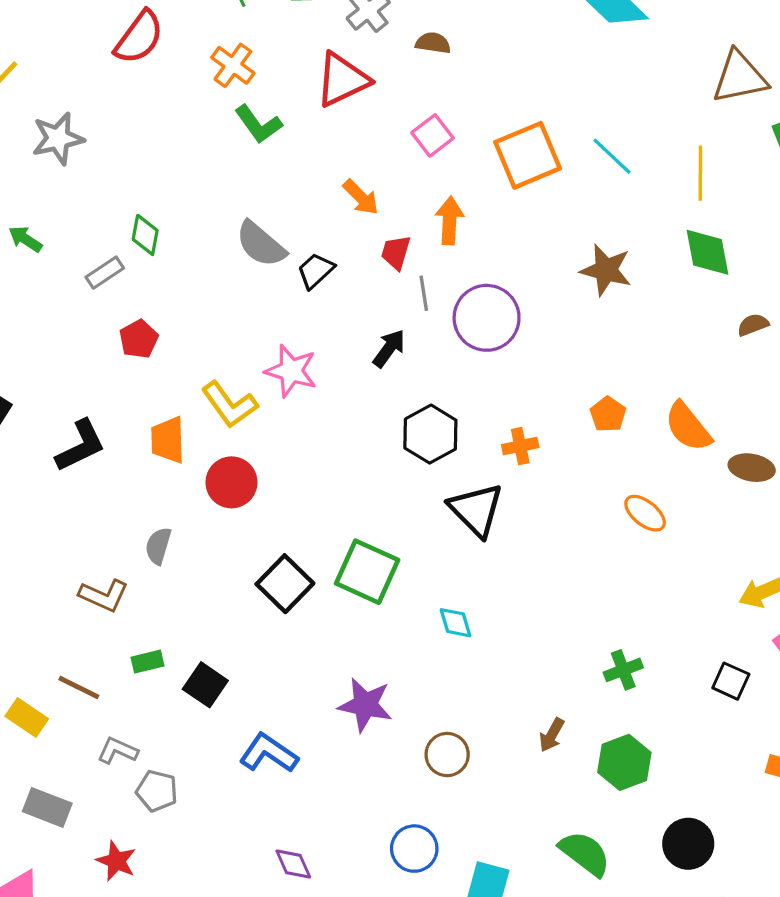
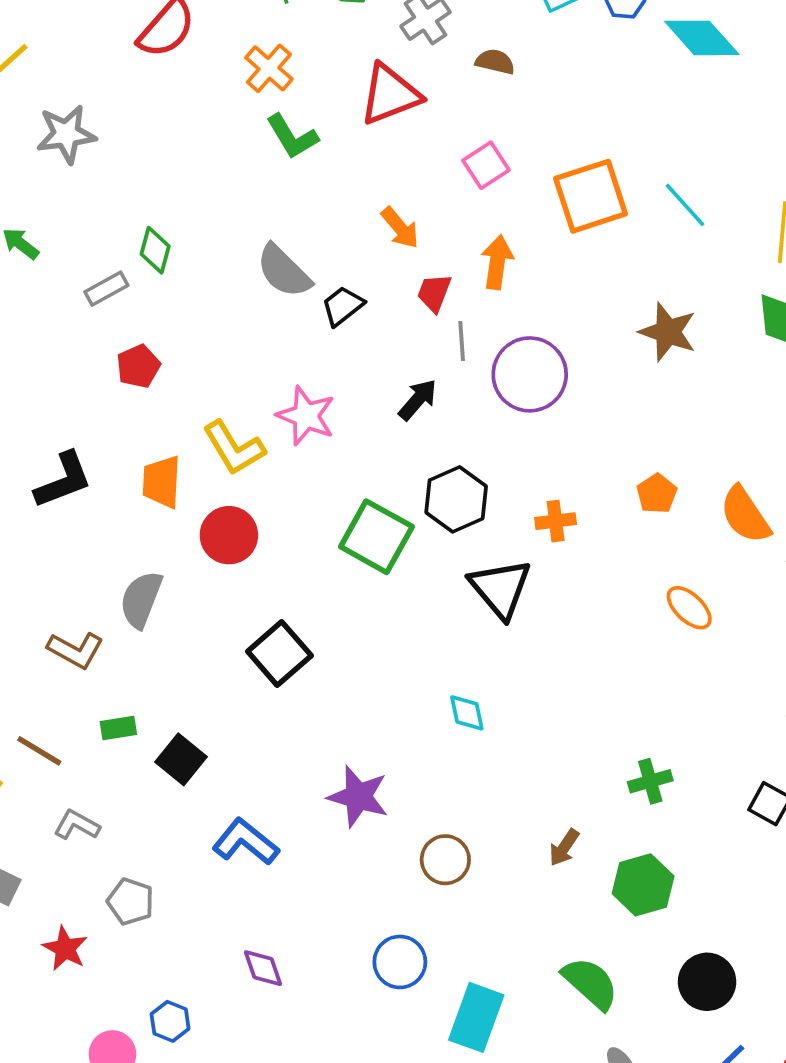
gray semicircle: (158, 546) -> (141, 599), size x1.4
green square: (367, 572) -> (376, 537), moved
gray pentagon: (157, 791) -> (131, 902), moved

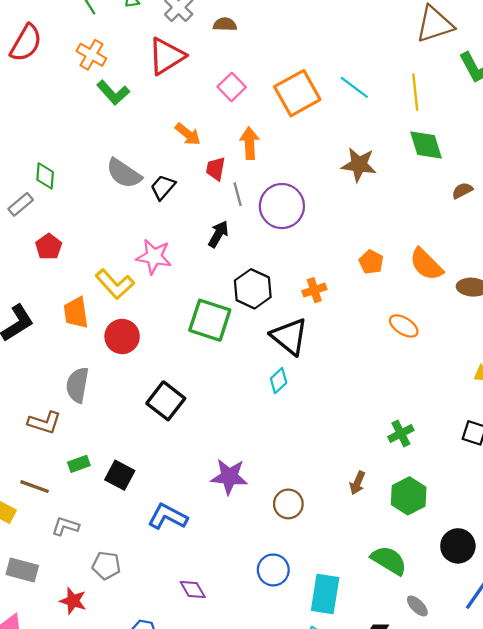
cyan diamond: (467, 713) -> (279, 381), moved, turned 70

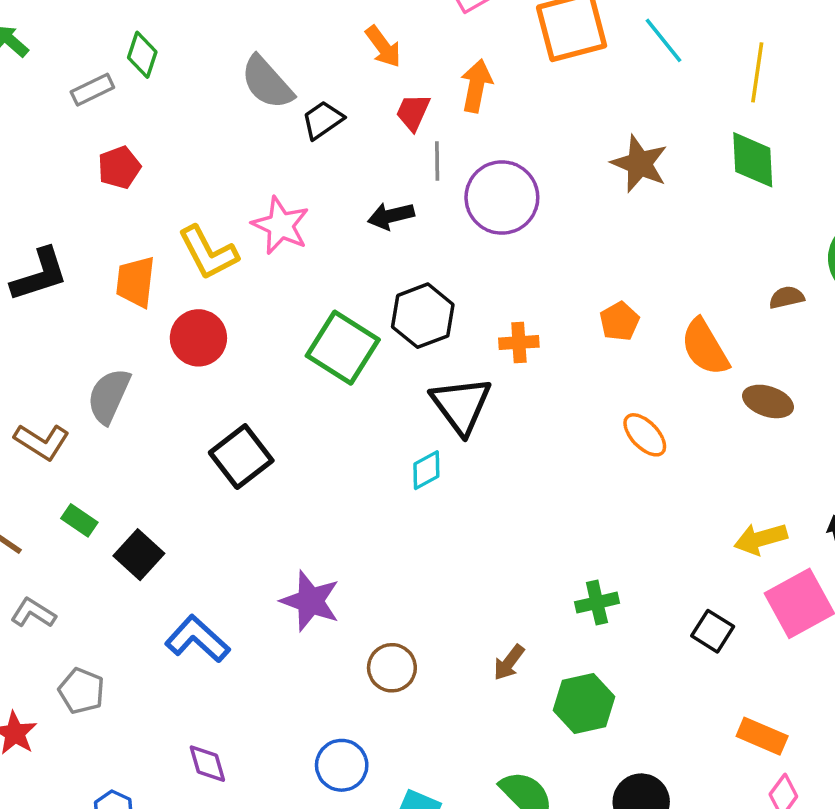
brown semicircle: (462, 191) -> (787, 297), moved
black arrow: (218, 234) -> (391, 216), turned -148
green rectangle: (79, 464) -> (79, 520), turned 40

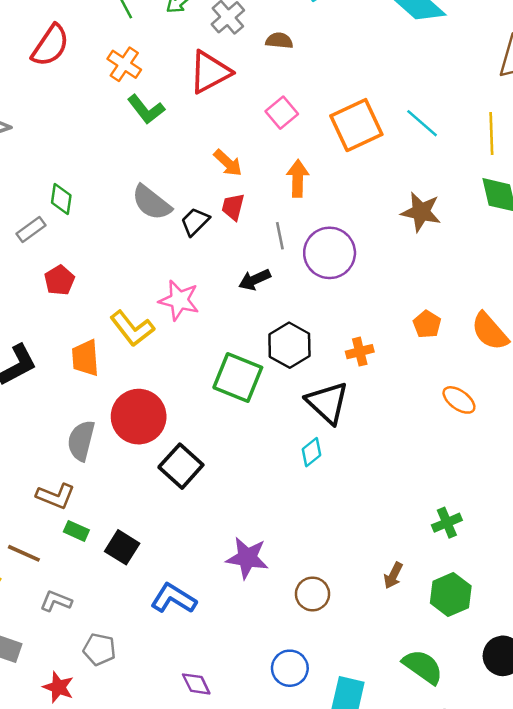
red trapezoid: (413, 112) -> (233, 207), moved
red circle: (198, 338) -> (139, 417), moved, size x1.4
brown L-shape: (42, 442) -> (56, 496), moved

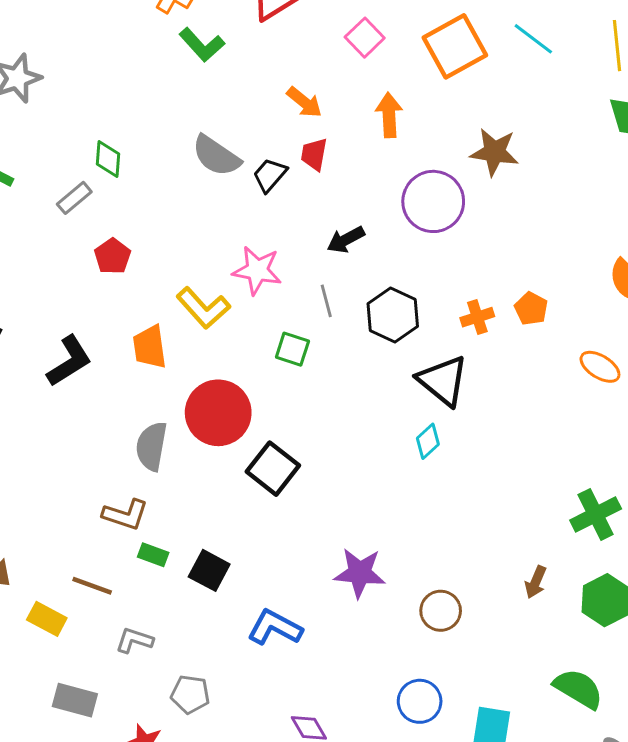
brown star: (421, 212) -> (494, 152), moved
gray line: (280, 236) -> (326, 301), moved
orange pentagon: (427, 324) -> (531, 309), moved
green square: (238, 377) -> (292, 349), moved, size x0.6
green cross: (447, 523) -> (596, 514), size x1.4

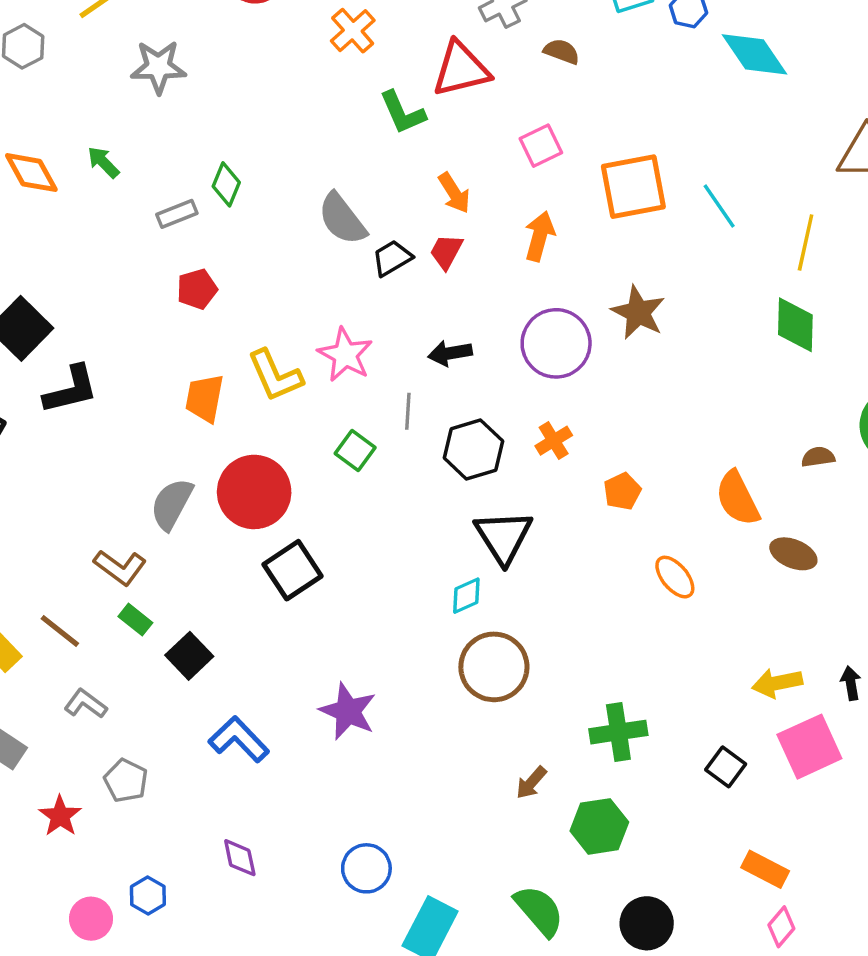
green L-shape: (202, 45) -> (403, 113), moved
orange cross: (477, 317) -> (554, 441), moved, turned -32
black L-shape: (69, 361) -> (71, 390), moved
brown circle: (441, 611) -> (494, 667), moved, size x1.5

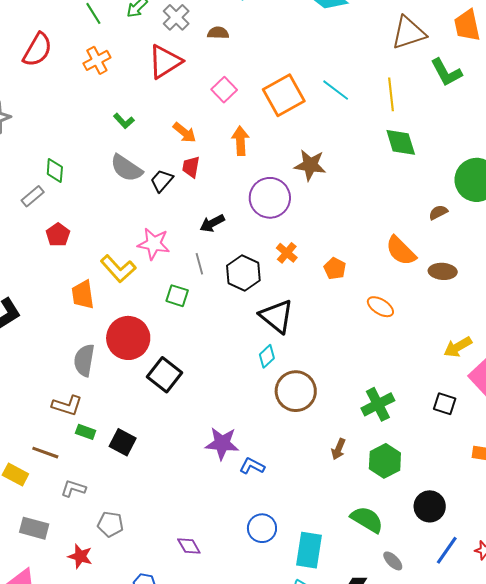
orange cross: (353, 31) -> (97, 60), turned 32
green L-shape: (403, 113) -> (124, 121), moved, size x0.7
blue L-shape: (239, 739) -> (252, 466), moved, size x0.7

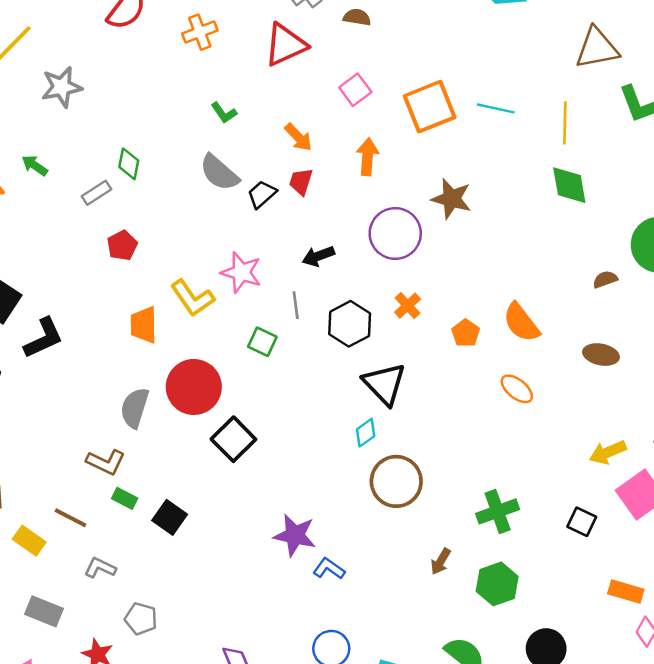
cyan line: (336, 90) -> (496, 108), turned -32
orange semicircle: (401, 251) -> (521, 323), moved

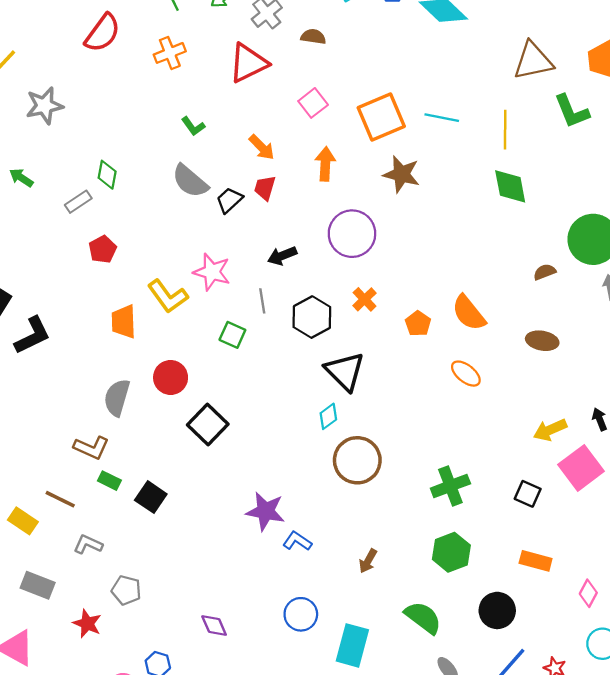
brown star: (451, 199) -> (401, 174), moved
red circle: (194, 387) -> (171, 377), size x0.7
brown arrow: (441, 561) -> (368, 561), moved
orange rectangle: (626, 592) -> (536, 561), moved

